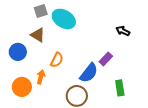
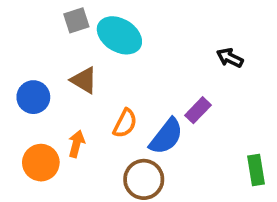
brown triangle: (38, 35) -> (84, 80), moved
orange semicircle: (57, 60) -> (125, 123), moved
green rectangle: (120, 88) -> (256, 170), moved

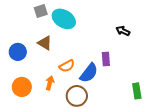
purple rectangle: (198, 110) -> (106, 59), turned -48
orange semicircle: (125, 123) -> (67, 66), turned 35
orange arrow: (76, 144) -> (50, 83), moved

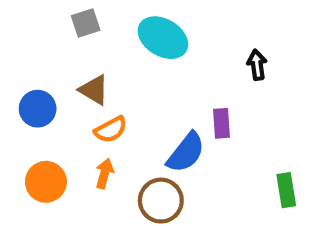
cyan ellipse: (64, 19) -> (163, 38), moved
black arrow: (123, 31) -> (257, 65), turned 56
orange semicircle: (67, 66) -> (111, 130), moved

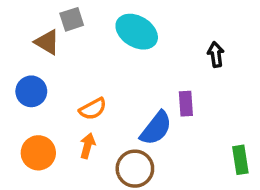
brown triangle: (94, 90) -> (47, 42), moved

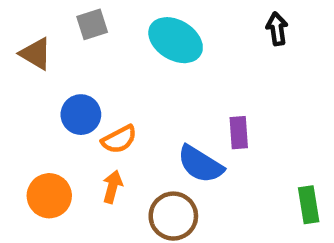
brown triangle: (47, 42) -> (36, 54), moved
black arrow: (216, 54) -> (277, 29), moved
blue circle: (31, 91) -> (81, 115), moved
blue semicircle: (156, 128) -> (200, 164), turned 84

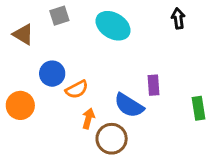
orange arrow: (112, 187) -> (88, 118), moved
orange circle: (49, 196) -> (20, 105), moved
green rectangle: (309, 205) -> (198, 108), moved

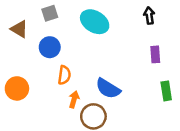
blue circle: (52, 74) -> (50, 47), moved
purple rectangle: (154, 85) -> (155, 54), moved
orange semicircle: (77, 89) -> (64, 75), turned -54

